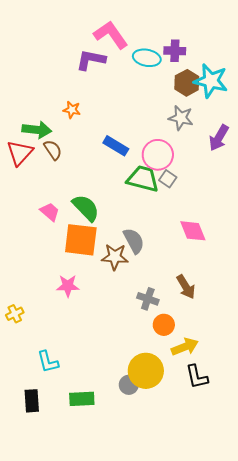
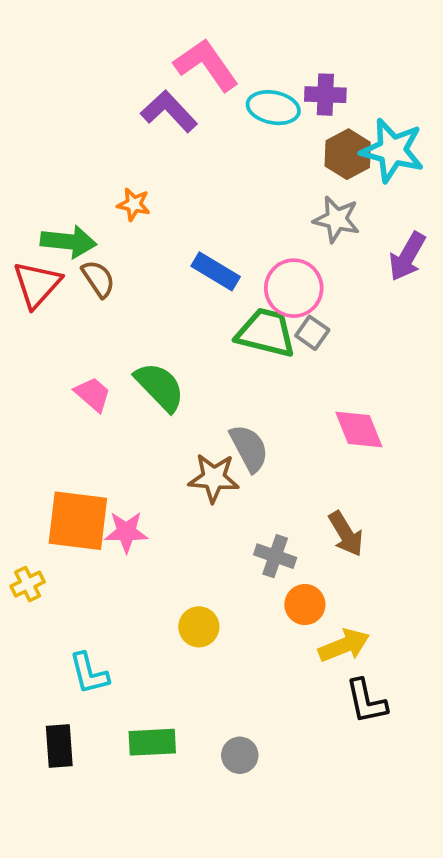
purple L-shape: (91, 60) -> (169, 111), turned 36
orange square: (81, 240) -> (78, 521), moved
yellow circle: (146, 371) -> (199, 627), moved, size x0.6
gray circle: (129, 385) -> (240, 755), moved

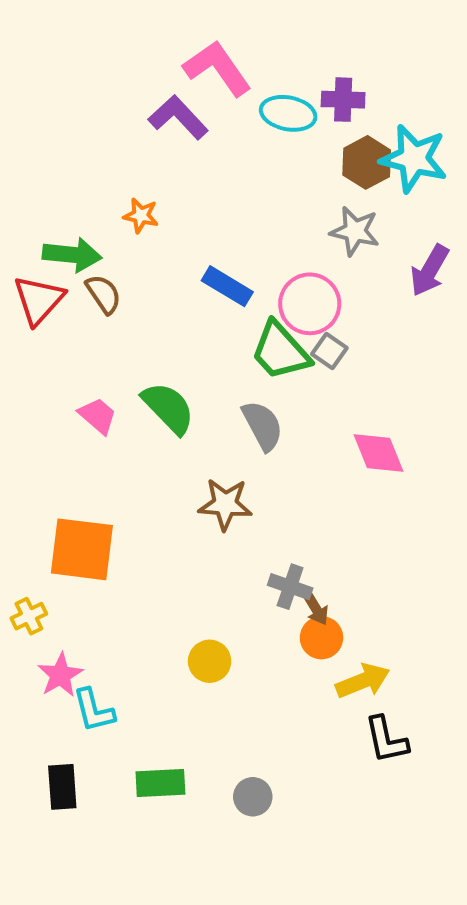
green trapezoid: (266, 333) -> (280, 351), turned -146
gray semicircle: (249, 448) -> (263, 426), moved
pink star: (126, 532) -> (60, 675), moved, turned -30
brown arrow: (346, 534) -> (316, 608), moved, size x0.7

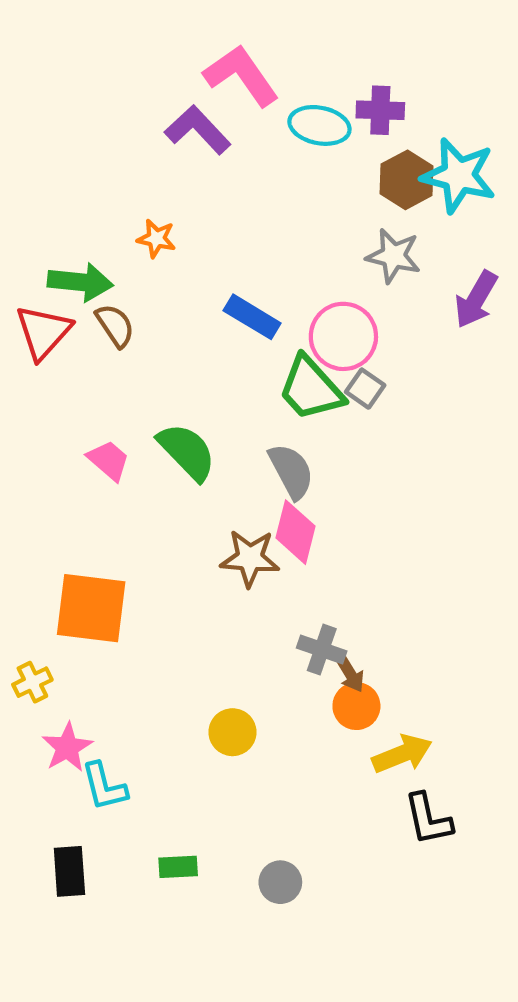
pink diamond: (378, 453) -> (296, 532), moved, turned 36
green rectangle: (160, 783) -> (178, 867), size x0.7

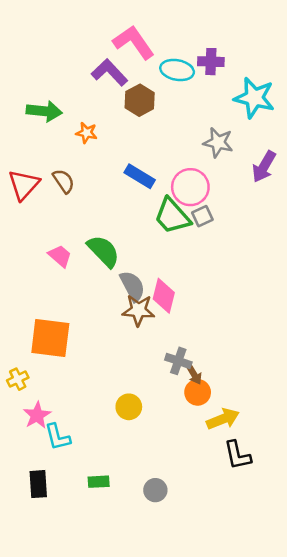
brown hexagon: (406, 180) -> (140, 100), moved
green arrow: (80, 282) -> (44, 111), moved
gray square: (365, 389) -> (202, 216), turned 30
gray semicircle: (291, 471) -> (132, 286), moved

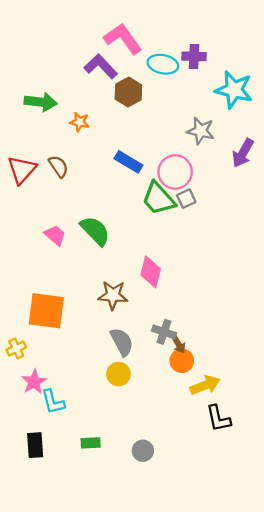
gray semicircle: (132, 286) -> (122, 342), moved
brown star: (138, 310) -> (113, 295), moved

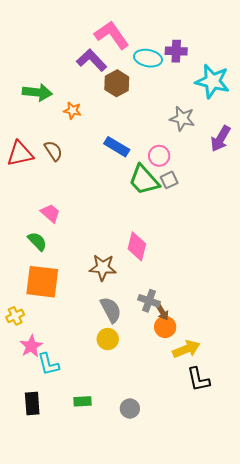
red triangle: (22, 170) -> (20, 154), turned 36
pink circle: (175, 172) -> (159, 156), size x0.7
green semicircle: (95, 231) -> (37, 241), moved, size x0.7

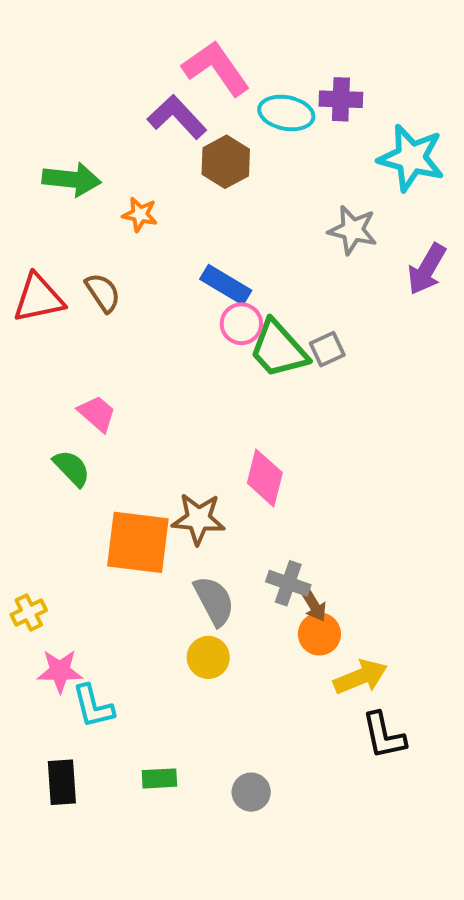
pink circle: (159, 156) -> (241, 324), moved
orange square: (42, 282) -> (138, 542), moved
pink star: (31, 346) -> (60, 671), turned 30

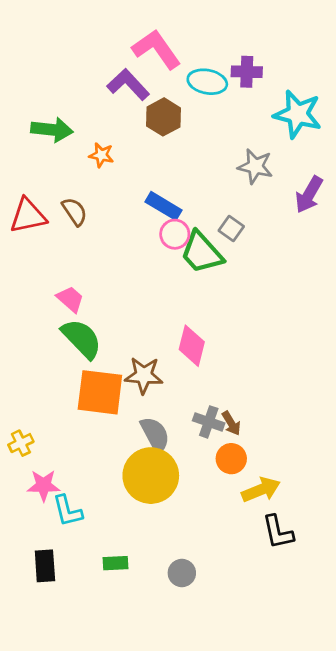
gray square: (327, 349) -> (231, 229), moved, turned -30
green semicircle: (72, 468) -> (82, 339), moved, size x1.5
brown arrow: (314, 605) -> (231, 423), moved
yellow circle: (208, 657) -> (151, 476), size x1.8

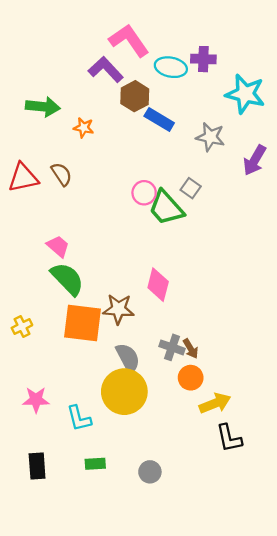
blue rectangle: (163, 206) -> (159, 119), moved
yellow cross: (21, 443) -> (22, 326), moved
cyan L-shape: (67, 511) -> (79, 418), moved

